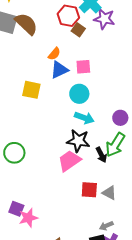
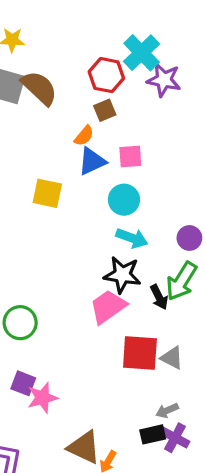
brown square: (78, 30) -> (105, 110), moved, turned 32
green circle: (14, 153) -> (20, 323), moved
red square: (89, 190) -> (140, 353), size x1.4

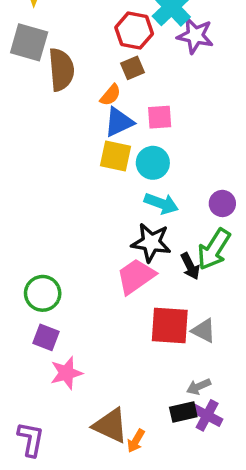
brown semicircle: (39, 88) -> (61, 70), moved, turned 42
yellow square: (47, 193) -> (116, 156), moved
purple square: (23, 383) -> (46, 337), moved

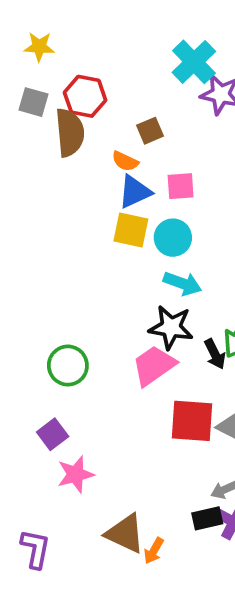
red hexagon: (134, 31) -> (85, 96), moved
gray square: (29, 42) -> (34, 102), size x0.7
orange semicircle: (110, 95) -> (125, 161), turned 75
green circle: (43, 293) -> (68, 366), moved
purple square: (46, 337) -> (53, 434), turned 32

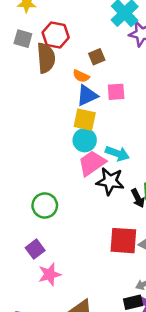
cyan circle: (173, 238) -> (85, 140), moved
pink trapezoid: (154, 366) -> (92, 163), moved

